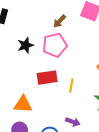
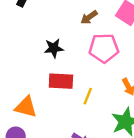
black star: (25, 45) -> (54, 48), moved
pink pentagon: (55, 45) -> (104, 48), moved

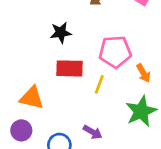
pink pentagon: (104, 48) -> (115, 52), moved

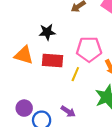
orange triangle: (32, 98) -> (24, 55), moved
purple circle: (21, 130) -> (24, 108), moved

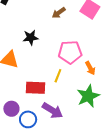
red rectangle: (53, 61) -> (35, 88), moved
purple arrow: (68, 111) -> (52, 111), size x1.5

